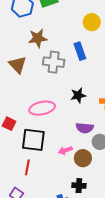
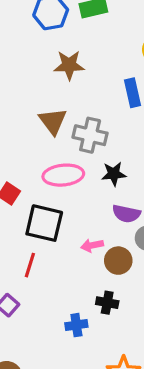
gray cross: (54, 62) -> (90, 135), moved
brown triangle: (18, 65) -> (53, 121), moved
black star: (78, 95) -> (114, 174), moved

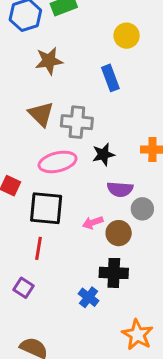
black cross: (107, 303) -> (114, 273), size x1.4
blue cross: (76, 325) -> (89, 297), turned -36

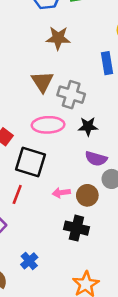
pink arrow: (93, 223) -> (61, 193), moved
blue cross: (89, 297) -> (29, 261), moved

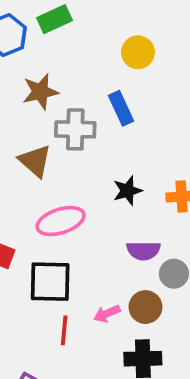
gray cross: (71, 95) -> (75, 129), moved
black star: (88, 126) -> (127, 191), moved
red line: (17, 194) -> (64, 330), moved

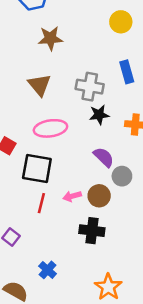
blue rectangle: (121, 108) -> (127, 72), moved
gray cross: (75, 129) -> (90, 87), moved
purple semicircle: (143, 250) -> (104, 157), turned -145

